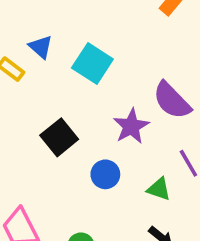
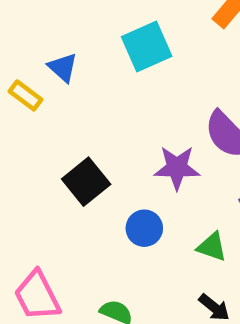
cyan square: (92, 63) -> (147, 46), moved, turned 33
purple star: (131, 126) -> (177, 168), turned 30

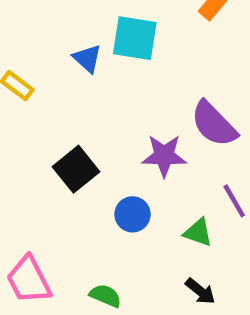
cyan square: (147, 46) -> (135, 38), turned 33
blue triangle: (63, 67) -> (87, 58), moved

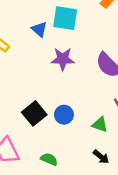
purple star: (164, 156) -> (63, 59), moved
black square: (76, 169) -> (34, 113), moved

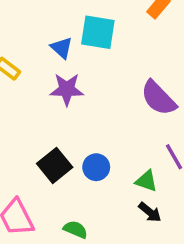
purple star: (63, 59) -> (67, 89), moved
black arrow: (101, 157) -> (150, 212), moved

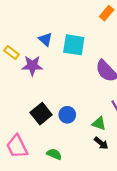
cyan square: (98, 32) -> (74, 45), moved
purple star: (67, 89) -> (32, 66), moved

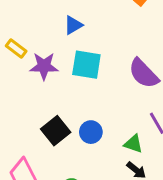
blue triangle: (45, 39) -> (73, 25), moved, turned 48
cyan square: (74, 45) -> (86, 65), moved

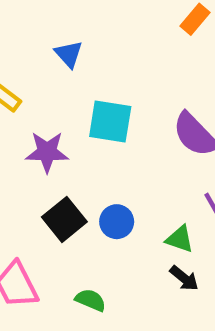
blue triangle: (73, 25) -> (69, 54), moved, turned -42
purple star: (44, 66) -> (47, 152), moved

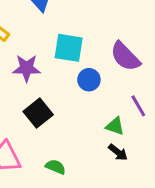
blue circle: (117, 222) -> (89, 80), moved

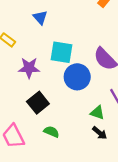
blue circle: (89, 80) -> (77, 77), size x1.5
green semicircle: (56, 167) -> (51, 132), moved

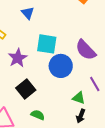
purple star: (29, 68) -> (18, 58), turned -30
black arrow: (100, 133) -> (81, 116), turned 72

